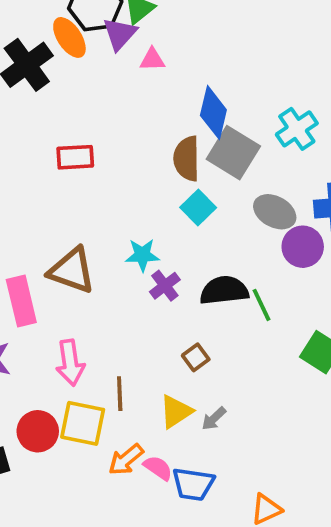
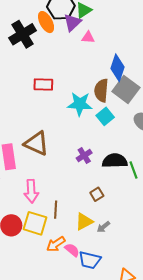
cyan star: (142, 255) -> (80, 104), moved, size x1.4

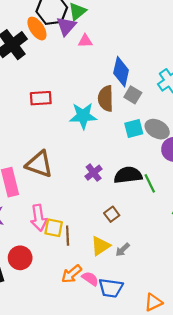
gray square: (126, 90) -> (133, 95), size x0.6
cyan square: (105, 116) -> (134, 129), moved, turned 30
yellow square: (35, 223) -> (54, 228), moved, size x0.7

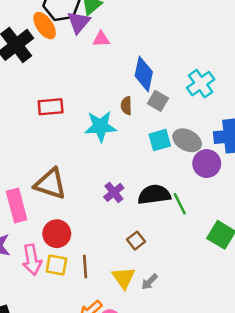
brown semicircle: (106, 98) -> (126, 106), size x0.6
pink arrow: (39, 218) -> (32, 260), moved
yellow square: (54, 228) -> (56, 265), moved
yellow triangle: (100, 246) -> (124, 278), turned -30
red circle: (20, 258) -> (57, 234), moved

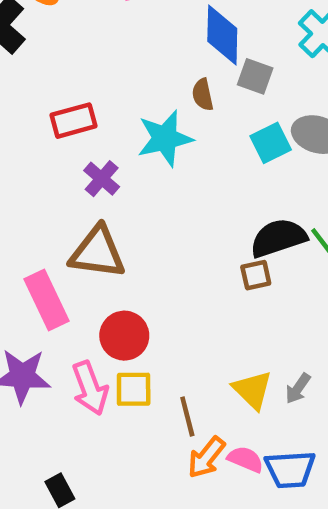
purple cross: (114, 192) -> (102, 179), moved
brown square: (136, 241) -> (256, 275), moved, turned 36
brown line: (85, 267) -> (187, 417), moved

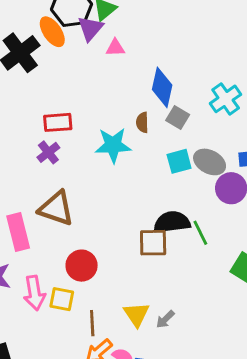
purple cross: (102, 179) -> (48, 152), moved
brown square: (256, 275) -> (153, 243), size x1.5
red circle: (124, 336) -> (82, 266), moved

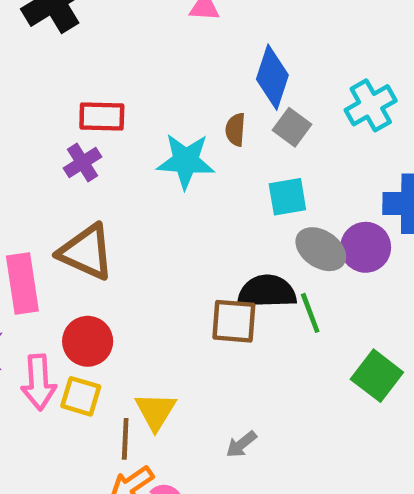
gray ellipse: (210, 162) -> (321, 249), moved
red circle: (82, 266) -> (88, 341), moved
yellow triangle: (136, 314) -> (156, 411), moved

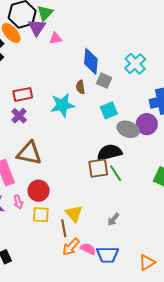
green line: (310, 313) -> (116, 173), moved
pink arrow: (39, 382) -> (18, 202), moved, size x0.6

